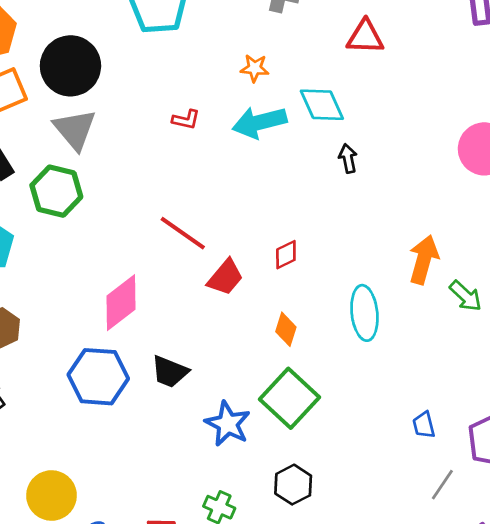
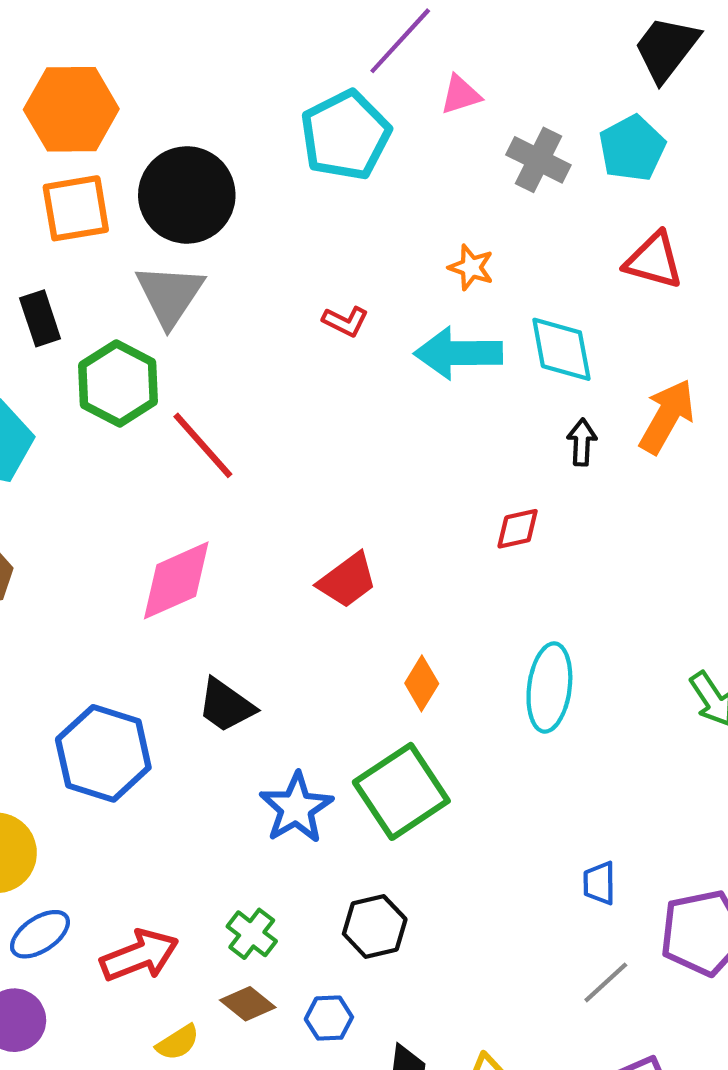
red line: (183, 233) -> (203, 445), moved
red diamond: (286, 255) -> (518, 529), moved
orange arrow: (424, 260) -> (667, 416), moved
blue hexagon: (98, 377) -> (103, 753), moved

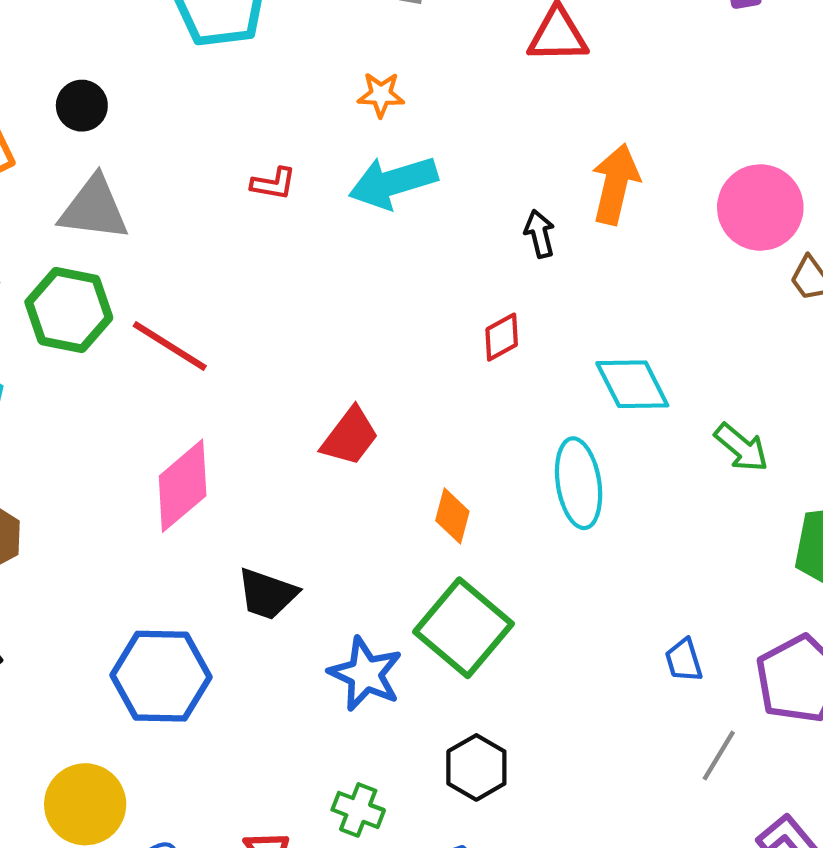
black circle: (187, 195) -> (82, 106), size x0.5
gray triangle: (170, 295) -> (94, 208), turned -40
cyan diamond: (561, 349) -> (632, 384), moved

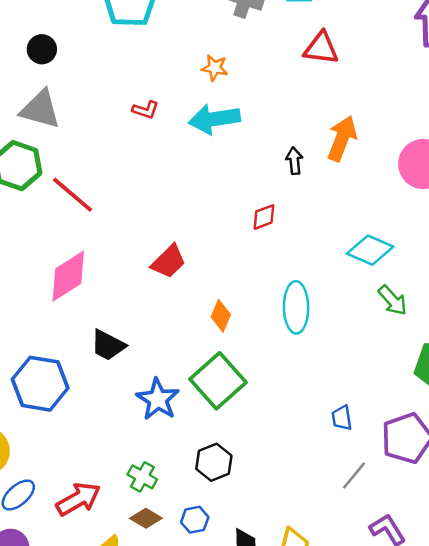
cyan diamond: (632, 384) -> (370, 250), moved, turned -48

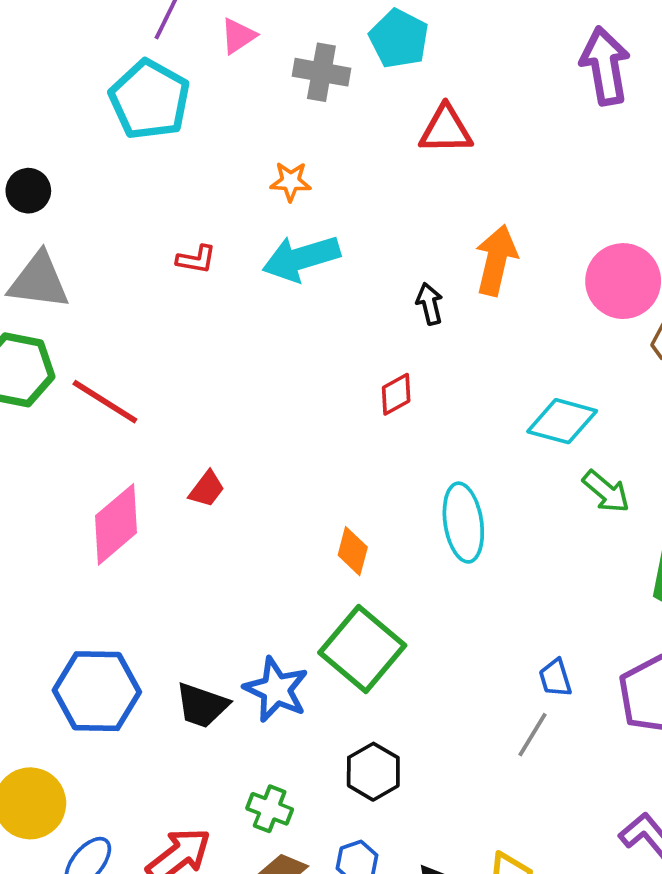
red trapezoid: (169, 262) -> (207, 489), moved, size x0.7
black trapezoid: (108, 345) -> (202, 705), moved
gray line: (354, 475) -> (532, 735), moved

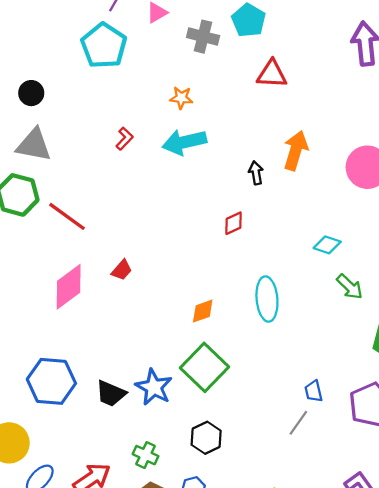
red L-shape: (196, 259) -> (124, 139), turned -60
cyan diamond: (562, 421) -> (327, 245), size x0.7
orange diamond: (353, 551) -> (203, 311), turned 52

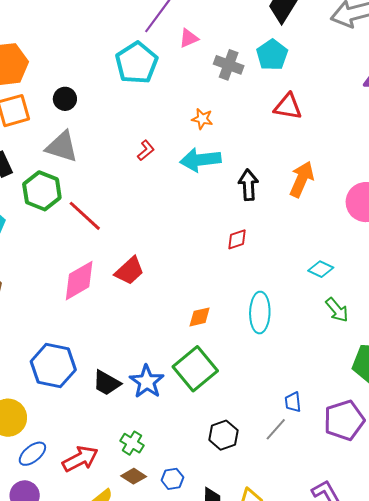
black arrow: (256, 173) -> (248, 185), moved, size x1.4
red trapezoid: (122, 270) -> (130, 271), size x1.5
black hexagon: (206, 438) -> (223, 435), moved

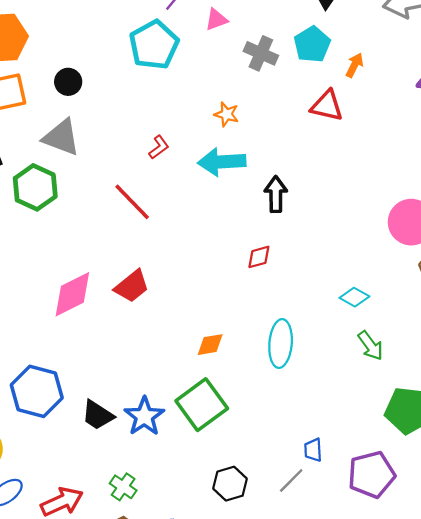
orange arrow: (302, 179) -> (355, 65), moved, size x0.6
red line: (85, 216) -> (132, 202), moved

